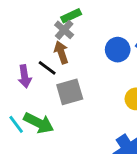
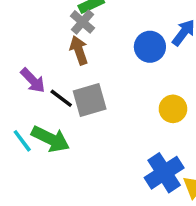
black line: (47, 68) -> (61, 98), moved
purple arrow: (25, 76) -> (33, 80), turned -35

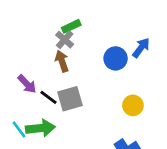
green arrow: (51, 139) -> (40, 128), turned -32

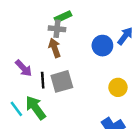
gray cross: (65, 40) -> (57, 29), turned -35
black line: (48, 97) -> (43, 80), turned 49
green arrow: (40, 128) -> (36, 108), turned -120

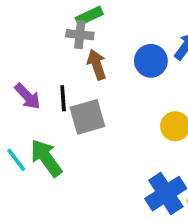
brown arrow: (55, 48) -> (97, 65), moved
black line: (43, 80) -> (63, 98), moved

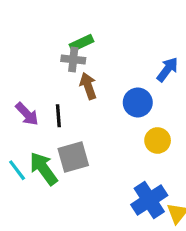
blue circle: (151, 61) -> (138, 102), moved
gray square: (87, 117) -> (73, 157), moved

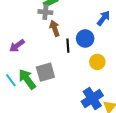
purple arrow: (27, 114) -> (17, 46), turned 98
black line: (58, 116) -> (68, 46), moved

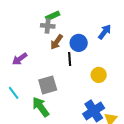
brown arrow: (55, 28) -> (57, 42), turned -126
blue circle: (85, 39) -> (79, 43), moved
green arrow: (27, 79) -> (41, 107), moved

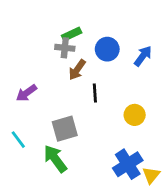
blue circle: (79, 43) -> (107, 49), moved

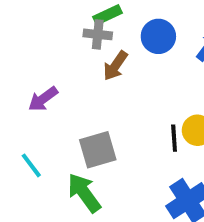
black line: (95, 93) -> (174, 138), moved

